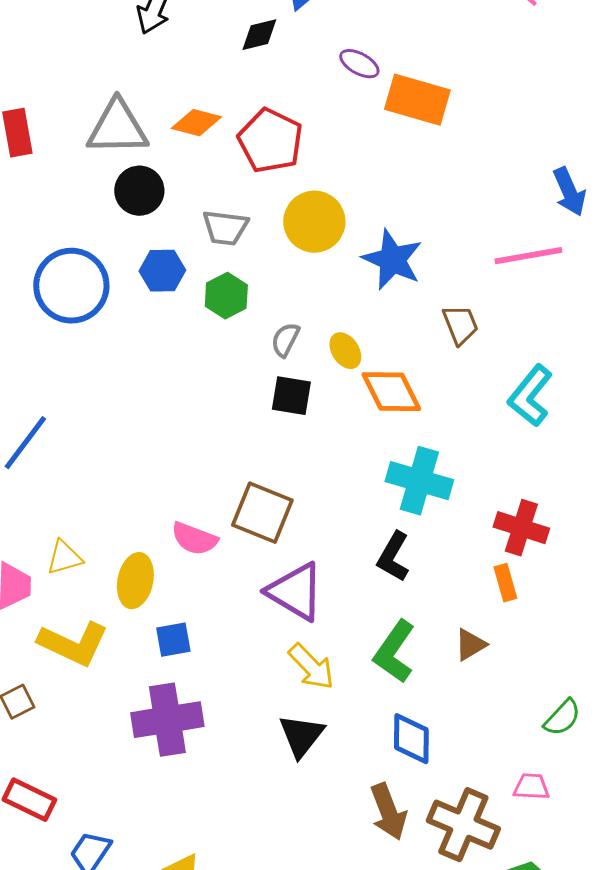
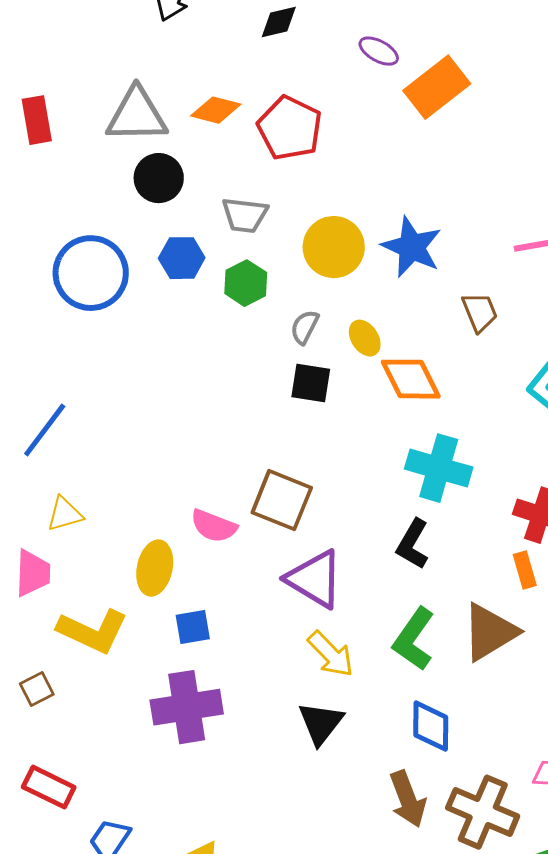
orange rectangle: (417, 100) -> (437, 87), turned -54
yellow circle: (314, 222) -> (334, 247), moved
yellow triangle: (64, 558) -> (65, 514), moved
brown triangle: (470, 645) -> (490, 632), size x1.8

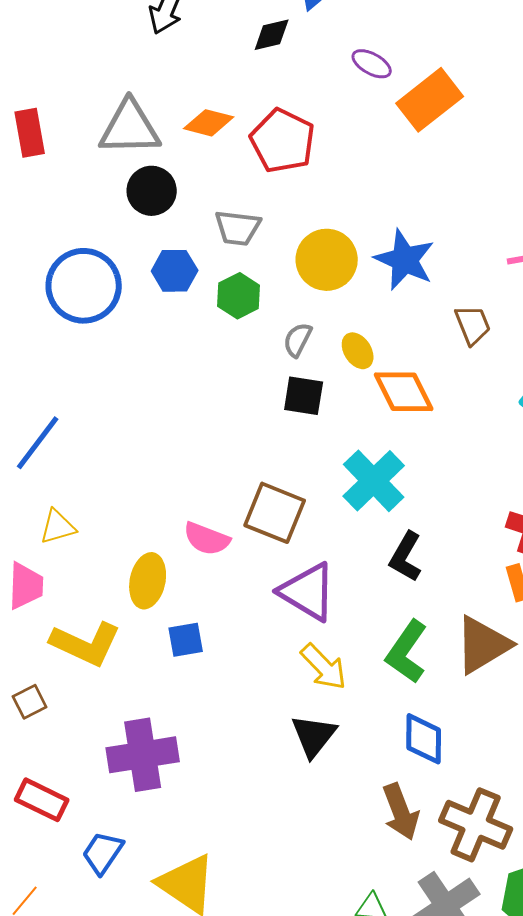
cyan cross: (439, 468) -> (374, 481), moved, turned 30
purple cross: (187, 707) -> (143, 755), moved

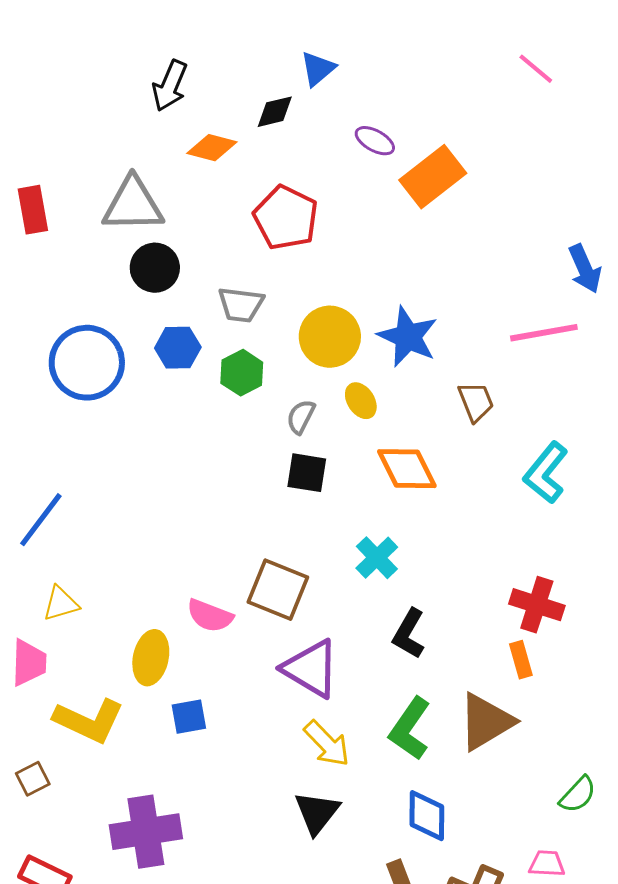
orange diamond: (209, 123) -> (212, 148), moved
yellow ellipse: (358, 351) -> (361, 401), moved
cyan cross: (374, 481) -> (377, 558), size x0.7

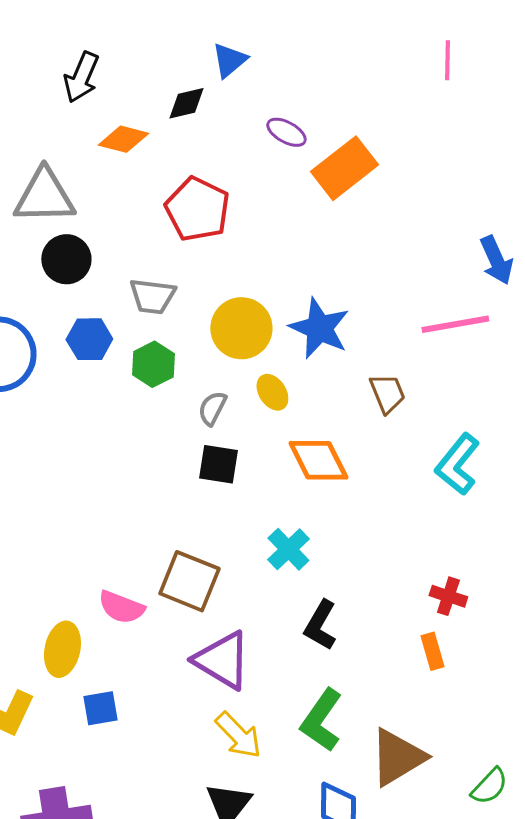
pink line: (536, 69) -> (447, 60), turned 51
red cross: (537, 605) -> (448, 596), size x0.7
brown triangle: (486, 722) -> (397, 757), moved

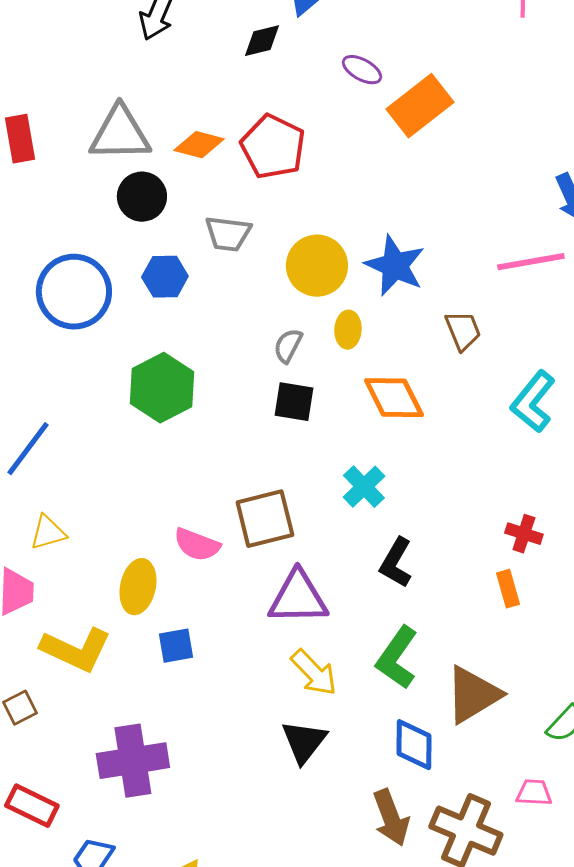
orange diamond: (123, 139) -> (199, 145), moved
green hexagon: (153, 364) -> (162, 388), moved, size x1.5
yellow ellipse: (272, 392) -> (348, 330), turned 36
brown square: (189, 581) -> (265, 519), turned -36
purple triangle: (222, 660) -> (298, 598), turned -32

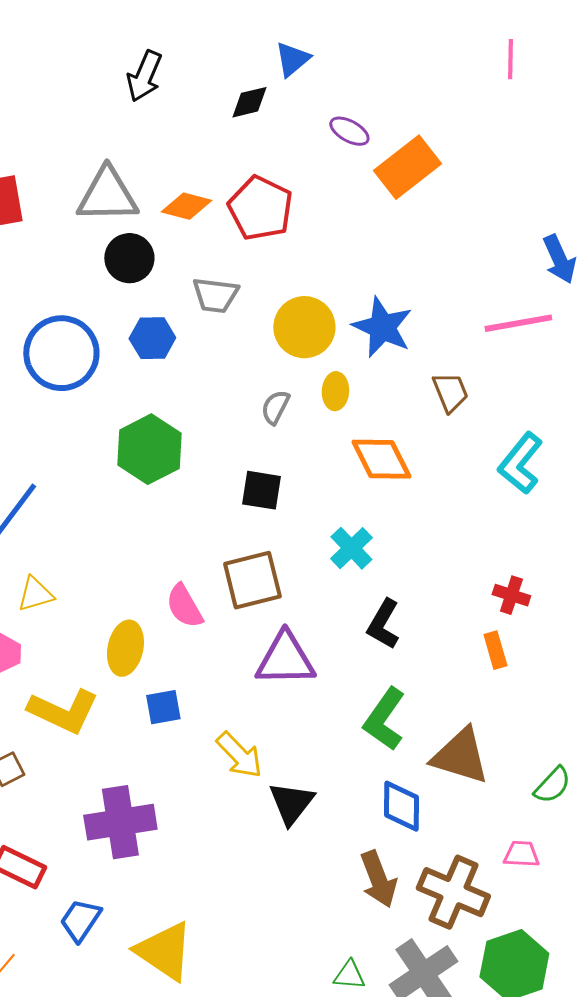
black square: (294, 402) -> (261, 490), moved
pink semicircle: (197, 545) -> (184, 606), turned 39
yellow arrow: (314, 673) -> (239, 755), moved
brown triangle: (473, 695) -> (460, 756), turned 48

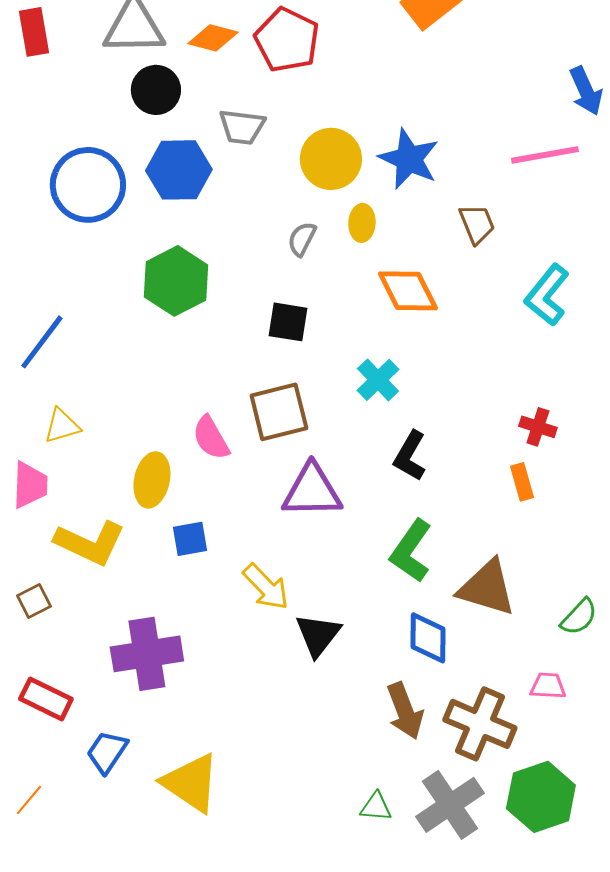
blue hexagon: (152, 338) -> (179, 170), size x1.4

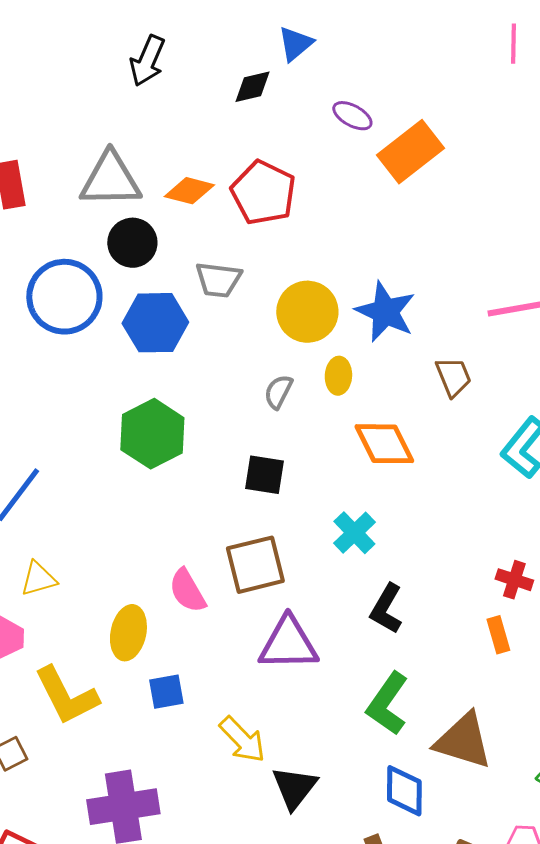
blue circle: (88, 185) -> (64, 297), moved
yellow L-shape: (90, 543) -> (66, 696), turned 38

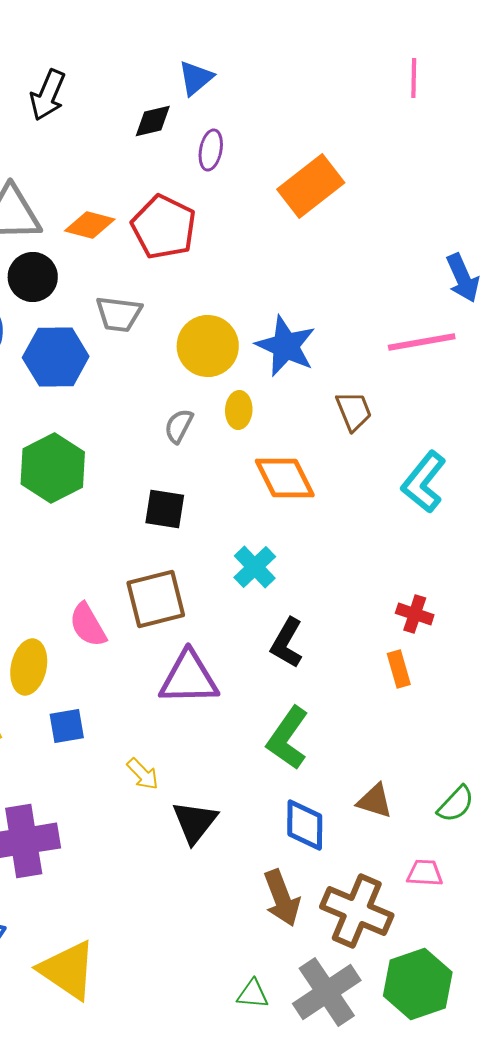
purple ellipse: (352, 116) -> (211, 150), moved, turned 72
yellow arrow: (242, 740) -> (143, 774), size x0.7
brown triangle: (463, 741) -> (375, 801), moved, size x0.6

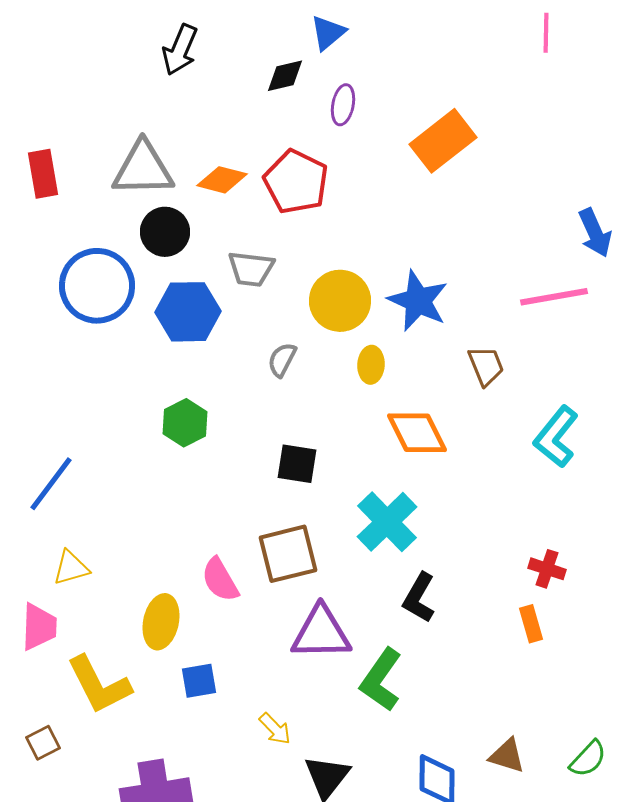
gray semicircle: (179, 426) -> (282, 360), moved
green hexagon: (53, 468) -> (185, 423), size x0.7
cyan cross: (255, 567) -> (387, 522), size x1.4
green L-shape: (288, 738) -> (381, 680), moved

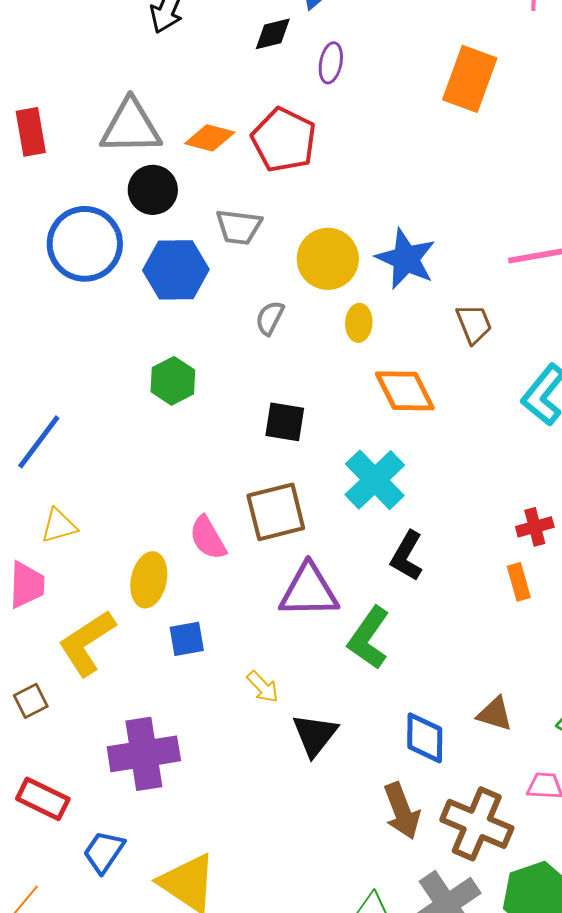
orange rectangle: (443, 141) -> (470, 79), moved, turned -32
red cross: (547, 569) -> (535, 527), turned -33
yellow L-shape: (99, 685) -> (87, 643), turned 84

